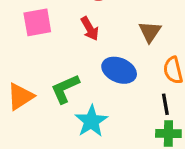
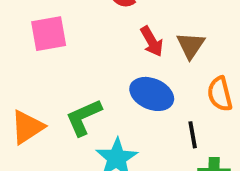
red arrow: (90, 29) -> (152, 41), moved
black line: (165, 104) -> (193, 135), moved

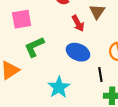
brown triangle: (191, 45) -> (97, 12), moved
green L-shape: (84, 117) -> (34, 47), moved

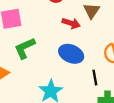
red arrow: (78, 23) -> (71, 23), turned -42

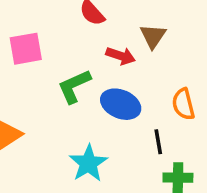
green L-shape: (25, 48) -> (74, 86), moved

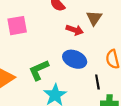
green L-shape: (74, 86) -> (39, 70), moved

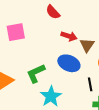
brown triangle: (94, 18) -> (87, 45), moved

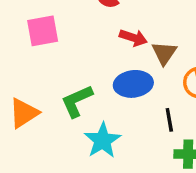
blue ellipse: (69, 63) -> (133, 84), turned -30

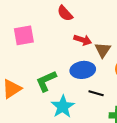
black line: (169, 120) -> (96, 93), moved, turned -64

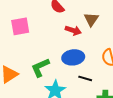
brown triangle: (103, 50) -> (91, 19), moved

